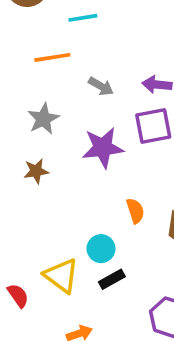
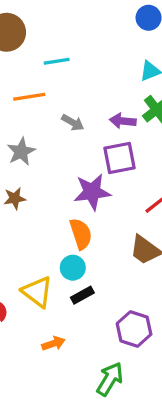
purple star: (103, 148) -> (92, 192), moved
orange semicircle: (135, 211) -> (81, 234), moved, size x1.4

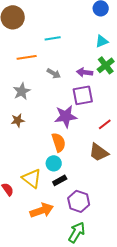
cyan line: (57, 61) -> (53, 38), moved
purple hexagon: (134, 329) -> (79, 201), moved
orange arrow: (53, 343) -> (42, 210), size x1.6

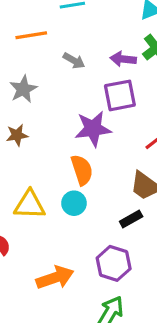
yellow triangle: (32, 178) -> (30, 205), moved, turned -35
black rectangle: (60, 180) -> (131, 219), moved

